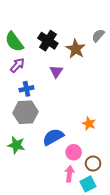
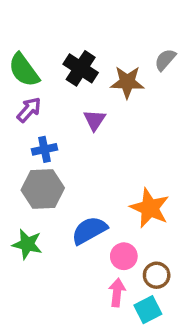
brown star: (76, 49) -> (127, 82), turned -30
orange star: (89, 124) -> (150, 208), size x1.6

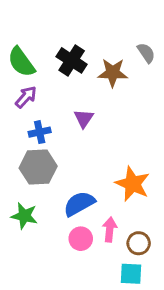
gray semicircle: (165, 60) -> (146, 53), turned 105
purple triangle: (94, 120) -> (84, 118), moved
pink circle: (124, 256) -> (81, 239), moved
pink arrow: (117, 292) -> (110, 230), moved
cyan square: (148, 310) -> (131, 274), turned 30

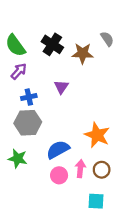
brown circle: (139, 243) -> (102, 170), moved

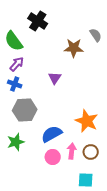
black cross: (52, 44) -> (38, 21), moved
blue cross: (29, 97) -> (15, 84), moved, turned 32
green star: (18, 159) -> (16, 142), turned -30

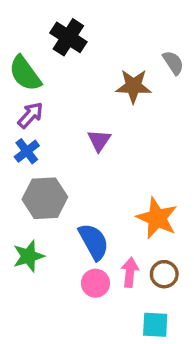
blue cross: (15, 84) -> (27, 151), turned 32
blue semicircle: (52, 134) -> (94, 242), turned 90

